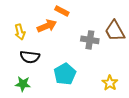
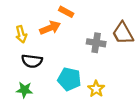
cyan pentagon: (65, 74) -> (69, 79), turned -30
yellow star: (110, 83) -> (96, 89), moved

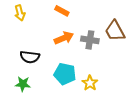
orange arrow: (50, 28) -> (64, 38), moved
yellow arrow: (21, 34) -> (20, 13), moved

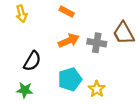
black semicircle: (30, 57) -> (32, 61), turned -66
cyan pentagon: (65, 74) -> (70, 79), turned -30

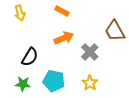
gray cross: (97, 43) -> (90, 52), moved, turned 36
cyan pentagon: (70, 79) -> (54, 81), moved, turned 30

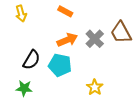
gray cross: (90, 52) -> (95, 39), moved
cyan pentagon: (54, 81) -> (60, 65), moved

